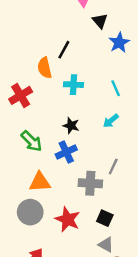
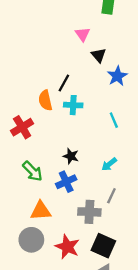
cyan cross: (73, 85) -> (73, 105), moved
cyan arrow: (111, 121) -> (109, 164), moved
black square: (105, 218) -> (103, 246), size x1.5

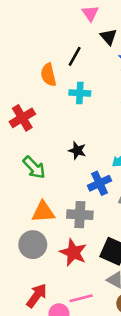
black line: (64, 83) -> (75, 56), moved
orange semicircle: (45, 100) -> (48, 75), moved
blue cross: (66, 182) -> (99, 183), moved
gray cross: (89, 212) -> (80, 215), moved

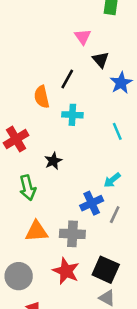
black star: (77, 151) -> (53, 161), moved, turned 30
green arrow: (34, 168) -> (28, 188), turned 30
gray circle: (33, 245) -> (19, 276), moved

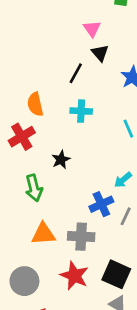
black triangle: (101, 60) -> (100, 53), moved
orange semicircle: (42, 97) -> (35, 104), moved

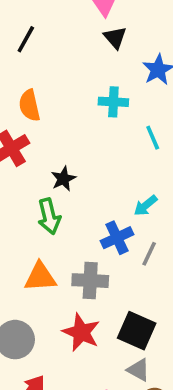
black line: (76, 73) -> (26, 39), moved
cyan cross: (81, 111) -> (113, 102), moved
green arrow: (34, 188) -> (49, 216), moved

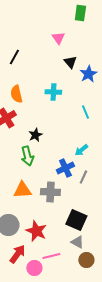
black triangle: (115, 38) -> (70, 62), moved
cyan cross: (113, 102) -> (53, 92), moved
red star: (81, 332) -> (36, 231), moved

